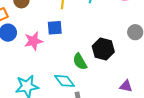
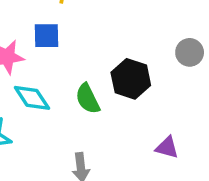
cyan diamond: (64, 81) -> (32, 98), moved

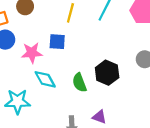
purple triangle: (167, 148) -> (99, 117), moved

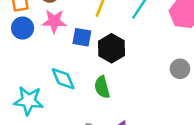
pink star: (32, 53) -> (54, 21), moved
black hexagon: (107, 73) -> (112, 48), moved

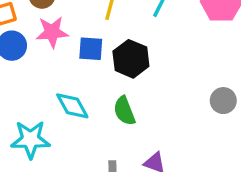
gray circle: (180, 69) -> (223, 101), moved

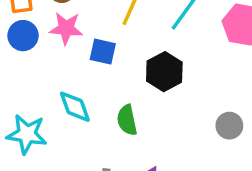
black hexagon: (131, 59) -> (164, 72), moved

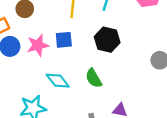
pink star: (66, 28) -> (38, 45), moved

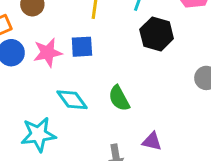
black hexagon: (107, 40) -> (157, 34), moved

